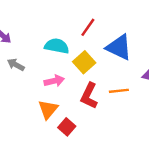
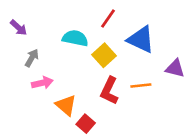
gray arrow: (16, 65) -> (32, 58), turned 91
pink arrow: (54, 81) -> (42, 83), moved
orange triangle: (48, 109) -> (66, 105), turned -30

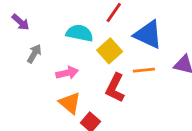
pink arrow: (42, 83) -> (67, 73), moved
orange line: (141, 85) -> (144, 70), moved

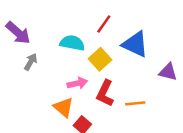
purple arrow: (21, 22) -> (18, 33), size x1.5
orange line: (144, 70) -> (135, 103), moved
pink arrow: (67, 73) -> (77, 83), moved

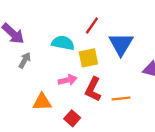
blue triangle: (135, 44) -> (121, 44), turned 36
yellow square: (100, 59) -> (88, 58), turned 30
orange triangle: (63, 107) -> (42, 102), moved, turned -42

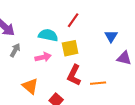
blue triangle: (121, 44) -> (111, 36), moved, size x0.6
pink arrow: (68, 80) -> (43, 57), moved
orange triangle: (42, 102) -> (30, 86), turned 42

